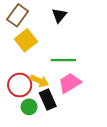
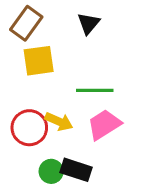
yellow square: (26, 40) -> (39, 61), turned 30
black rectangle: (48, 100) -> (76, 170), moved, turned -48
green circle: (29, 107) -> (51, 171), moved

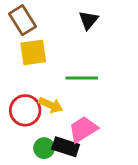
brown rectangle: (26, 23) -> (22, 20), turned -68
black triangle: (89, 23) -> (88, 20), moved
pink trapezoid: (104, 125) -> (83, 129), moved

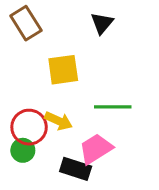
yellow square: (33, 52) -> (63, 70), moved
green line: (82, 78) -> (113, 107), moved
green circle: (44, 148) -> (23, 150), moved

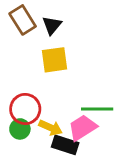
black triangle: (102, 23) -> (52, 25), moved
green line: (113, 107) -> (97, 109), moved
yellow arrow: (59, 121) -> (51, 128), moved

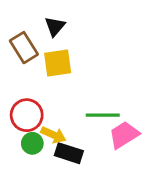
brown rectangle: (23, 20) -> (24, 48), moved
pink trapezoid: (82, 128) -> (124, 135), moved
green circle: (20, 129) -> (32, 143), moved

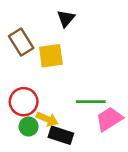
black triangle: (55, 26) -> (66, 18), moved

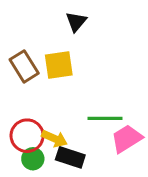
brown rectangle: (21, 42) -> (24, 66), moved
red circle: (24, 102) -> (27, 136), moved
green circle: (29, 127) -> (33, 159), moved

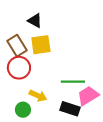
black triangle: (76, 22) -> (35, 21), moved, turned -42
red circle: (27, 136) -> (19, 68), moved
black rectangle: (70, 157) -> (70, 109), moved

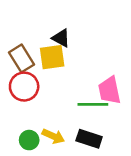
black triangle: (35, 21) -> (61, 38), moved
yellow arrow: (38, 96) -> (53, 136), moved
pink trapezoid: (88, 96) -> (109, 90), moved, turned -70

